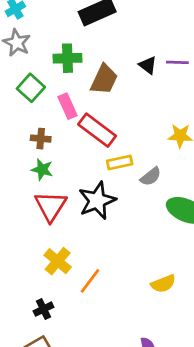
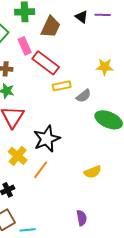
black star: (97, 201) -> (47, 139), moved

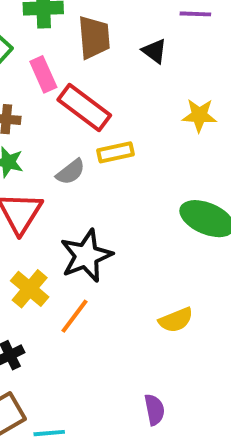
black triangle: (82, 17) -> (154, 51), moved
brown trapezoid: (51, 27) -> (94, 37), turned -30
gray semicircle: (84, 96) -> (71, 172), moved

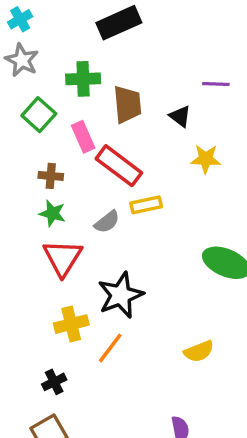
yellow star: (199, 115) -> (206, 159), moved
yellow cross: (30, 289) -> (71, 324), turned 36

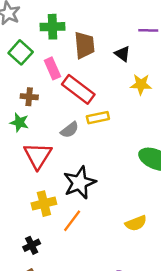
green star: (52, 213) -> (19, 122), moved

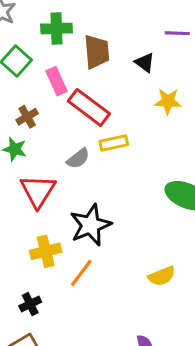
brown cross: (29, 97) -> (27, 117), turned -35

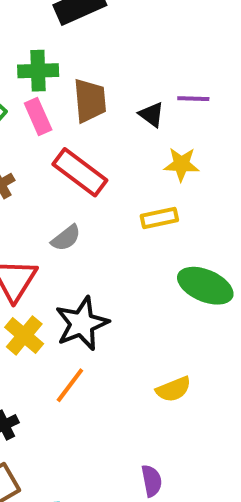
purple line: (177, 33) -> (193, 99), moved
pink rectangle: (56, 81) -> (38, 117), moved
yellow rectangle: (114, 143) -> (159, 218), moved
yellow cross: (46, 251) -> (24, 335), moved, turned -36

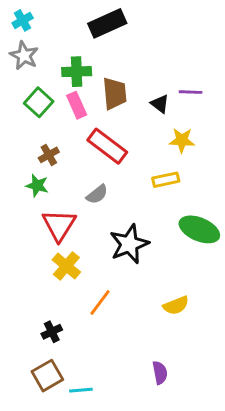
black star: (82, 324) -> (129, 244), moved

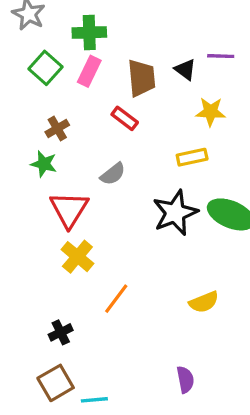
brown trapezoid: (115, 94) -> (142, 78), moved
pink rectangle: (77, 105) -> (89, 71), turned 50
red rectangle: (107, 146) -> (125, 118), size x0.6
black star: (129, 244) -> (175, 213), moved

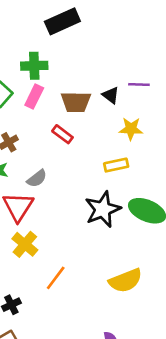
brown trapezoid: (142, 78) -> (76, 102), turned 96
gray semicircle: (113, 174) -> (37, 178), moved
yellow semicircle: (204, 302) -> (126, 281), size x1.4

